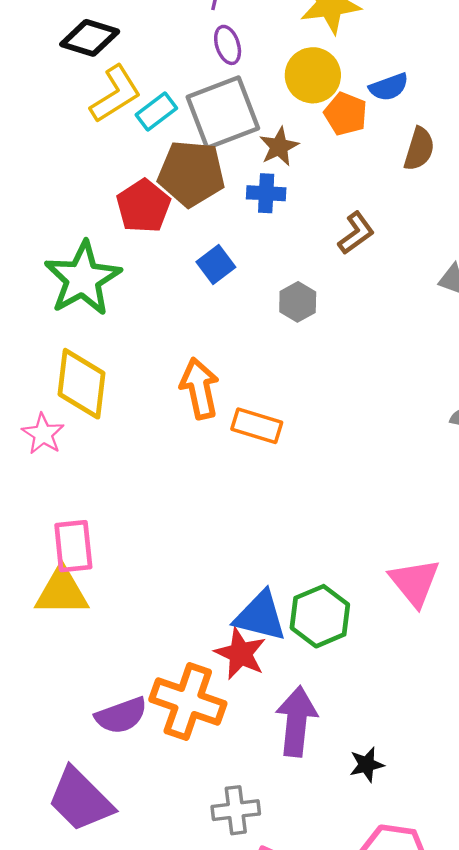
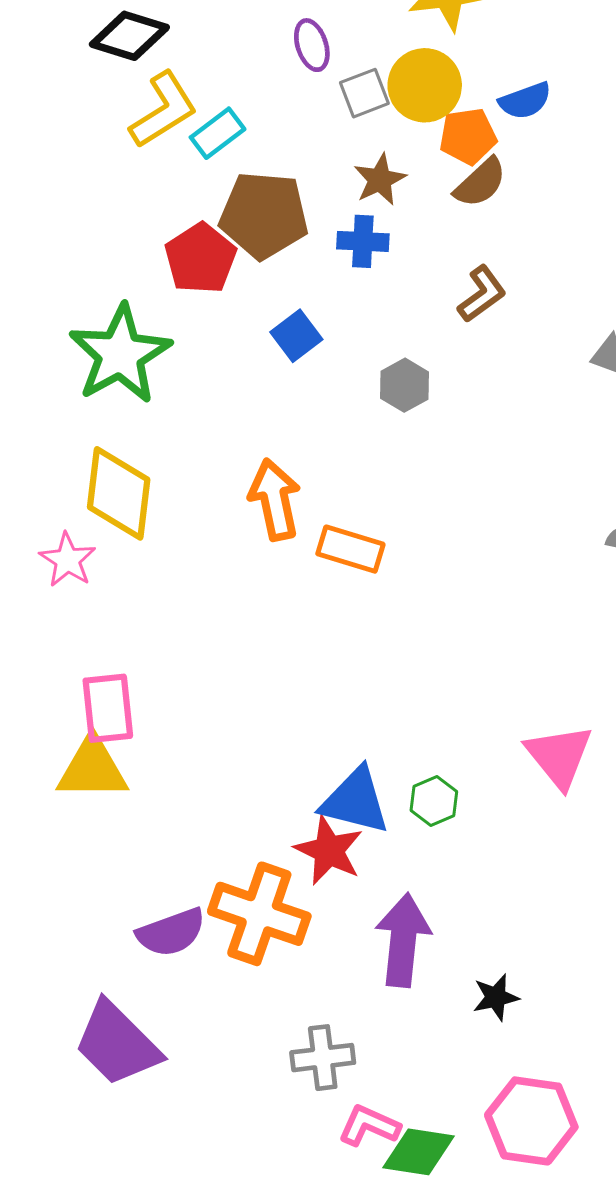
gray square: (223, 113) -> (364, 93), moved, size x0.5
orange pentagon: (346, 114) -> (468, 136), turned -30
brown semicircle: (419, 149) -> (480, 183), moved, turned 30
green hexagon: (320, 616) -> (434, 801), size x0.6

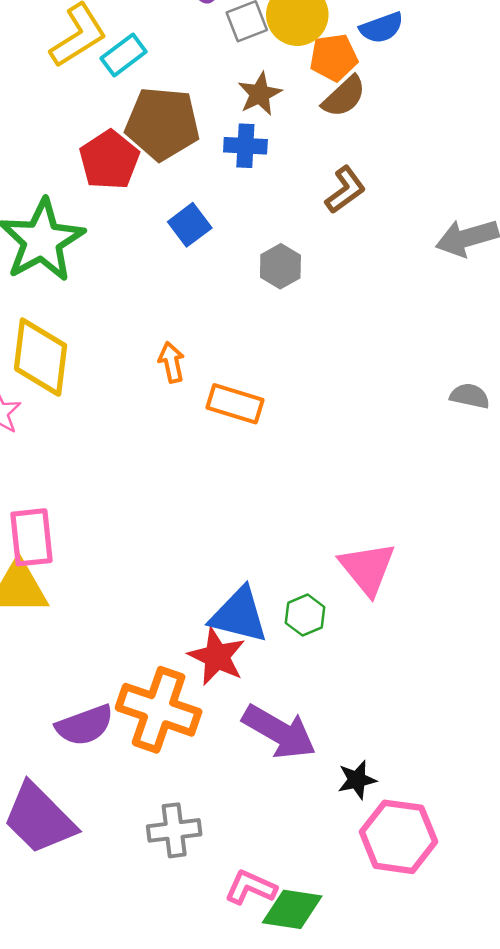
orange arrow: (275, 500) -> (172, 362), size x0.6
pink triangle: (559, 756) -> (367, 568), moved
purple arrow: (403, 940) -> (279, 732), turned 114
gray cross: (323, 1058) -> (174, 830), moved
pink hexagon: (531, 1121) -> (398, 837), moved

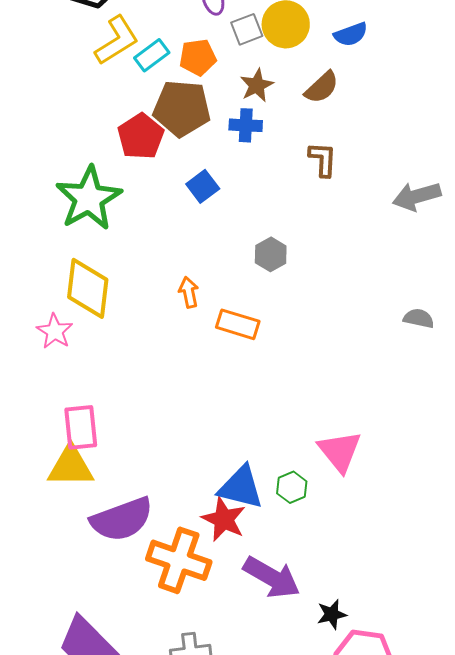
orange pentagon: (334, 58) -> (198, 57), moved
brown L-shape: (345, 190) -> (323, 159), turned -51
gray hexagon: (280, 266) -> (271, 254), moved
purple semicircle: (85, 725) -> (122, 519), moved, size x1.4

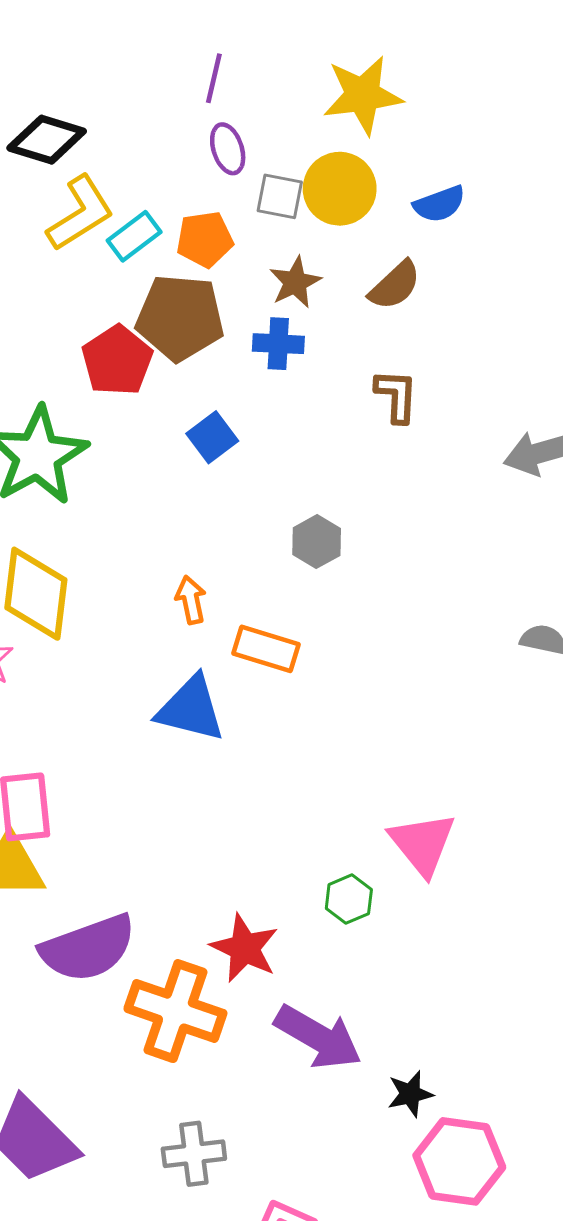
gray square: (247, 29) -> (280, 196), turned 32
blue triangle: (241, 487) -> (191, 709), moved

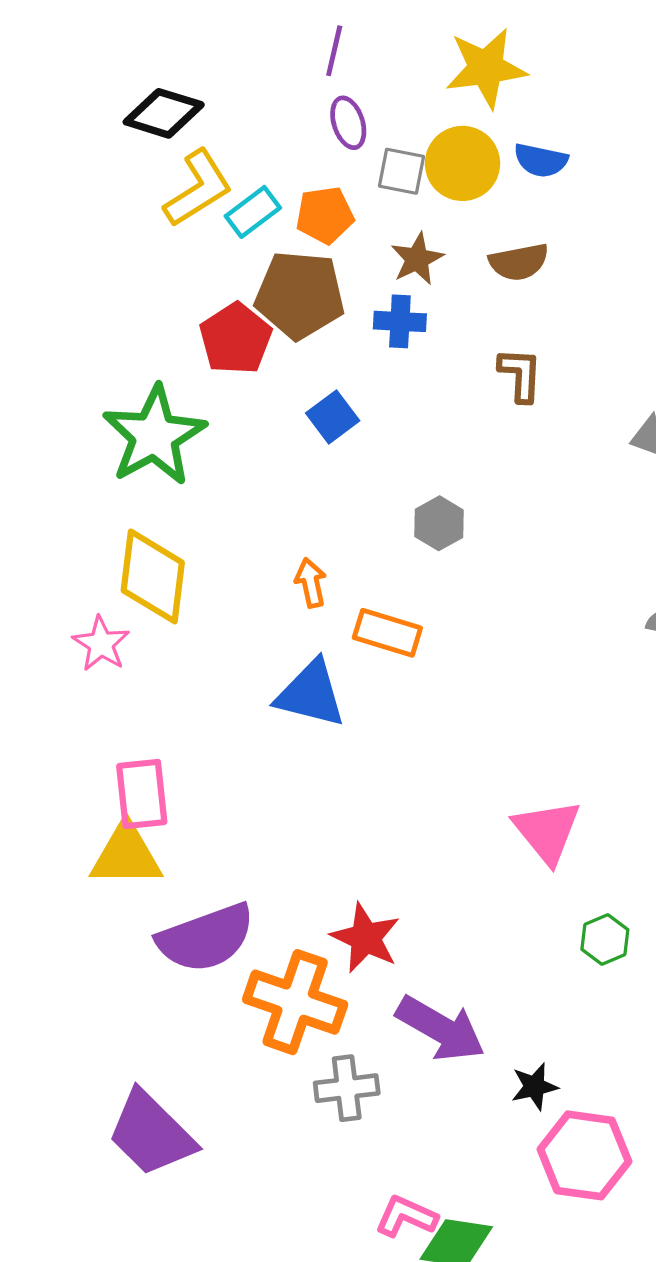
blue semicircle: (439, 204) -> (541, 160), moved, turned 32
brown semicircle: (395, 285) -> (519, 262), turned 32
green hexagon: (349, 899) -> (605, 939), moved
gray cross: (194, 1154) -> (347, 1088), moved

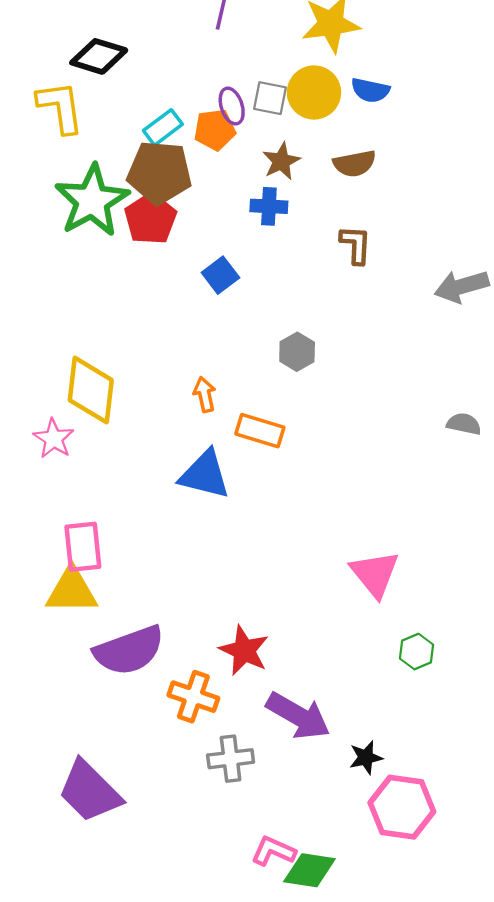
purple ellipse: (348, 123) -> (232, 106), moved
yellow L-shape: (198, 188) -> (60, 107), moved, turned -66
brown pentagon: (300, 295) -> (160, 173), moved
green star: (154, 436) -> (92, 201), moved
orange cross: (295, 1002) -> (193, 697), size x0.7

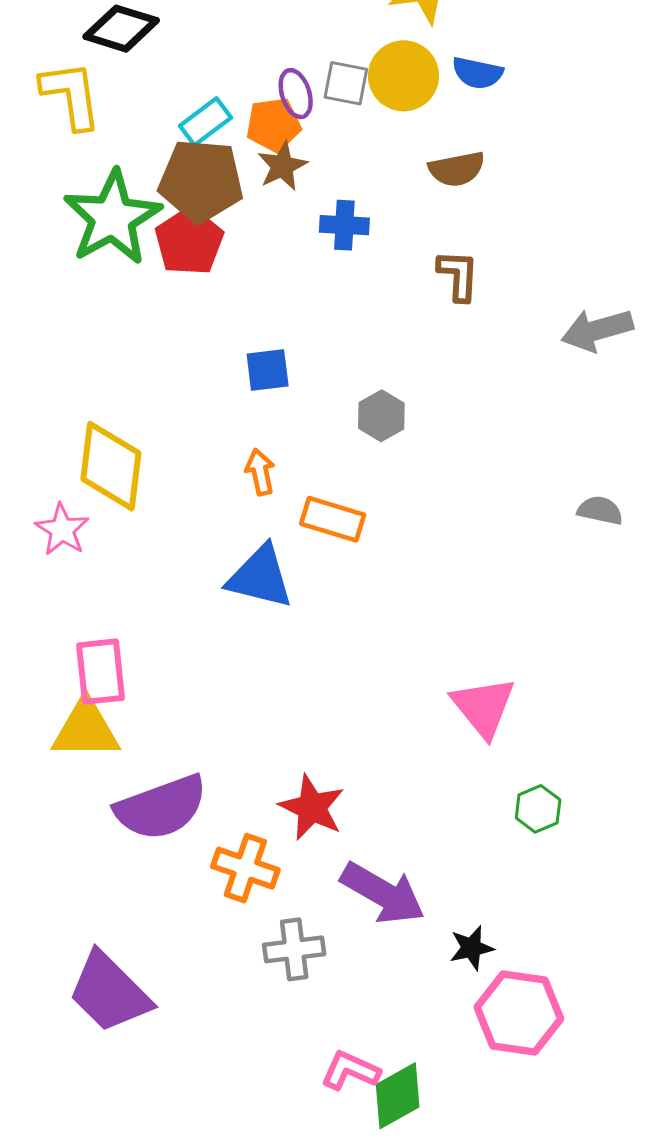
brown star: (281, 161) -> (282, 166), moved
blue square: (220, 275) -> (268, 370), moved, turned 30
green diamond: (309, 870) -> (398, 1096), turned -38

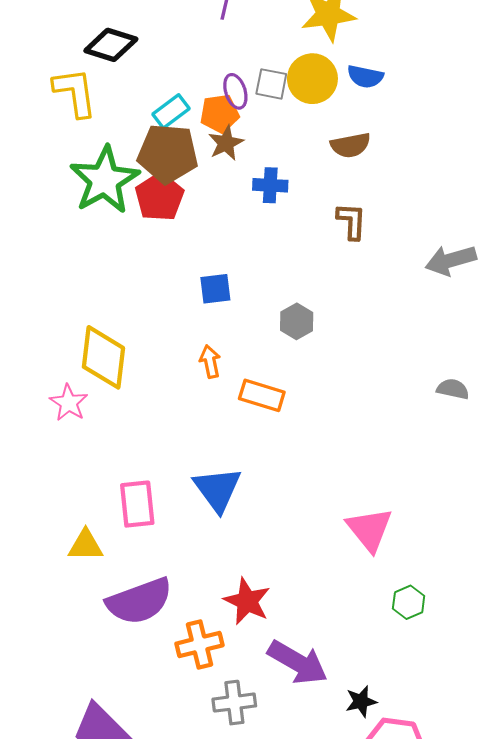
blue triangle: (260, 577) -> (217, 489), moved, turned 40
pink rectangle: (101, 672) -> (137, 504), moved
yellow triangle: (86, 729) -> (86, 545), size x0.7
orange cross: (245, 868) -> (200, 644), turned -33

